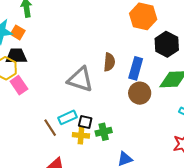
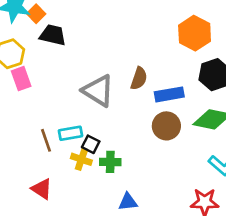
black trapezoid: (16, 56) -> (53, 35), moved
blue rectangle: (136, 68) -> (169, 94), turned 50

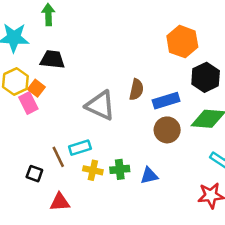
orange square: (36, 14) -> (36, 88), moved
black square: (91, 144) -> (34, 174), moved
red triangle: (42, 189) -> (60, 202), turned -30
blue triangle: (128, 202) -> (149, 176), moved

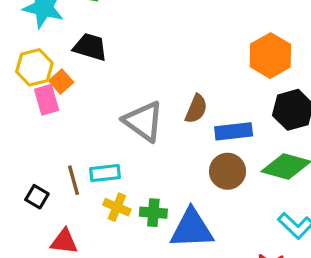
blue triangle: (149, 176) -> (192, 229), size x1.8

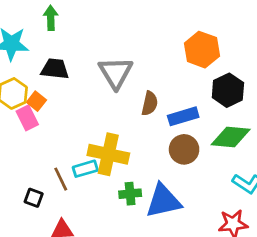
gray triangle: (143, 121) -> (116, 73), moved, turned 33
yellow cross: (117, 207) -> (108, 154), moved, size x1.8

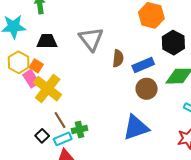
yellow cross: (108, 154) -> (48, 89), moved, turned 32
cyan rectangle: (85, 169) -> (63, 139), moved
green cross: (130, 194) -> (80, 129), moved
black square: (34, 198) -> (42, 136), turned 32

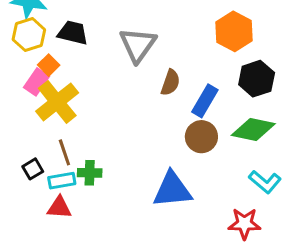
yellow hexagon: (19, 62) -> (29, 35), moved
blue rectangle: (143, 65) -> (205, 101), turned -50
pink rectangle: (31, 79) -> (36, 82), turned 54

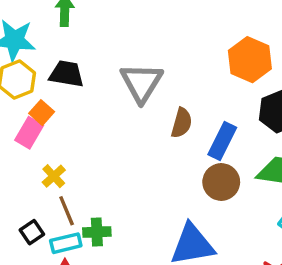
yellow cross: (57, 102) -> (54, 176), moved, size x0.5

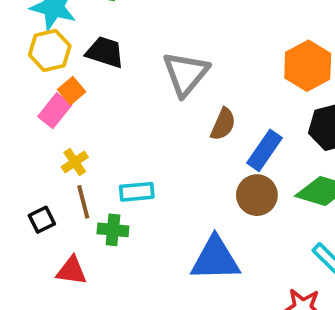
cyan rectangle: (66, 243) -> (137, 192), moved

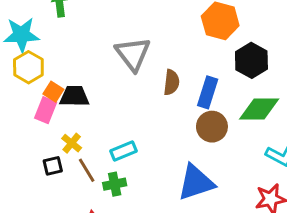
black trapezoid: (105, 52) -> (74, 96), moved
black square: (42, 220) -> (53, 166), moved, turned 30

